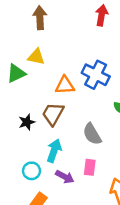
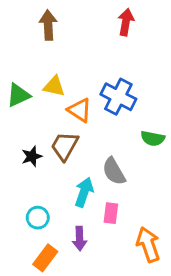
yellow triangle: (36, 57) -> (54, 86), moved
orange triangle: (65, 85) -> (80, 110), turned 36
cyan arrow: (54, 151) -> (84, 192), moved
purple arrow: (65, 177) -> (80, 239), moved, turned 60

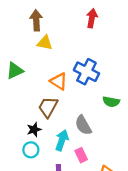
yellow triangle: (54, 86) -> (45, 43), moved
black star: (32, 156) -> (34, 129), moved
pink rectangle: (111, 213) -> (81, 155), turned -32
cyan circle: (38, 218) -> (31, 150), moved

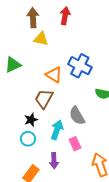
red arrow: (92, 18) -> (65, 16), moved

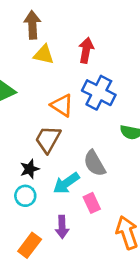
red arrow: (65, 16) -> (86, 50), moved
cyan arrow: (57, 130) -> (66, 183), turned -144

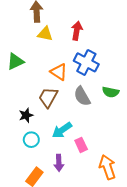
gray semicircle: (95, 163) -> (82, 96), moved
black star: (30, 169) -> (26, 115), moved

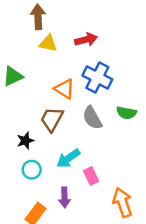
red arrow: (77, 31) -> (86, 40), turned 66

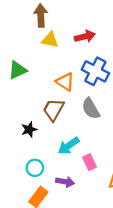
cyan circle: (32, 170) -> (35, 168), moved
purple arrow: (65, 197) -> (65, 182), turned -78

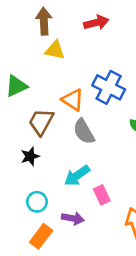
red arrow: (85, 36) -> (96, 23), moved
gray semicircle: (91, 109) -> (84, 132), moved
brown trapezoid: (53, 110) -> (41, 122), moved

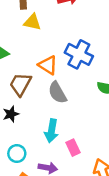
cyan arrow: (77, 176) -> (51, 131), turned -45

